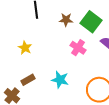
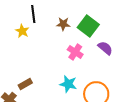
yellow star: (25, 48) -> (22, 31), moved
cyan star: (60, 80) -> (68, 84), moved

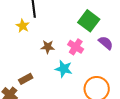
brown star: (63, 24) -> (48, 47), moved
cyan star: (68, 84) -> (64, 69), moved

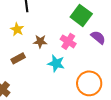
yellow star: (23, 26) -> (17, 29), moved
brown rectangle: (26, 79) -> (18, 58), moved

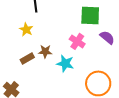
green square: (81, 15) -> (90, 15), turned -35
brown star: (40, 41) -> (45, 51), moved

